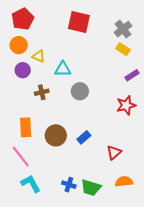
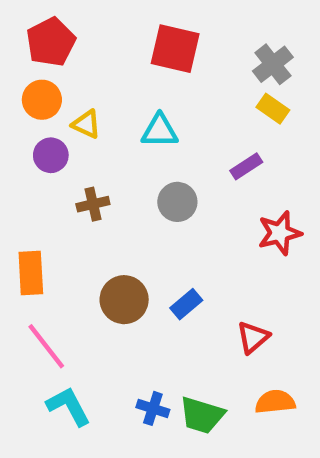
cyan triangle: (63, 69) -> (160, 131), moved
purple rectangle: (132, 75) -> (246, 166), moved
orange rectangle: (26, 127) -> (31, 273), moved

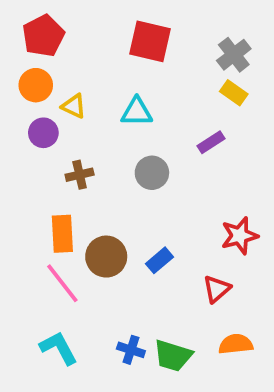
red star: (280, 233) -> (240, 236), moved
orange rectangle: (31, 273) -> (62, 234), moved
pink line: (46, 346) -> (62, 283), moved

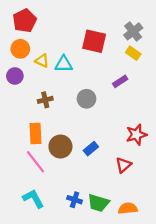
red square: (150, 41) -> (94, 41), moved
cyan triangle: (137, 112) -> (64, 64), moved
purple circle: (43, 133) -> (15, 76), moved
orange semicircle: (236, 344) -> (128, 208), moved

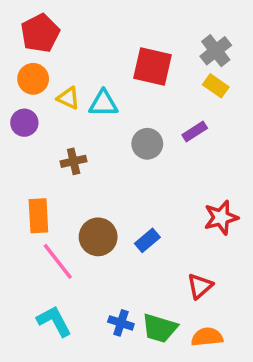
gray circle: (86, 99) -> (147, 144), moved
orange rectangle: (35, 133) -> (38, 216), moved
red triangle: (123, 165) -> (200, 286), moved

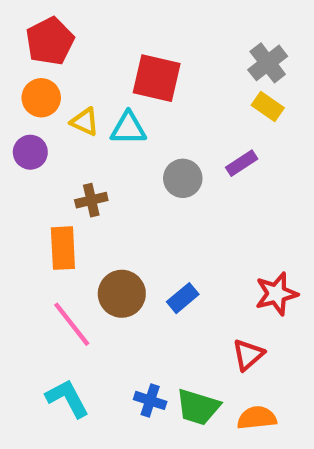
red square: (153, 67) -> (157, 78), moved
orange rectangle: (38, 216) -> (63, 248), moved
red star: (221, 218) -> (276, 294), moved

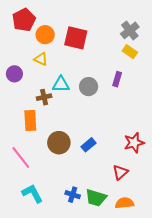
orange circle: (41, 98) -> (45, 35), moved
cyan triangle: (128, 128) -> (61, 84), moved
purple rectangle: (242, 163) -> (117, 79), turned -40
pink line: (72, 324) -> (21, 157), moved

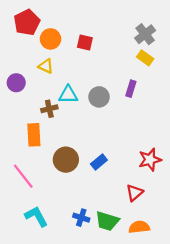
red square: (76, 38) -> (85, 43), size x0.6

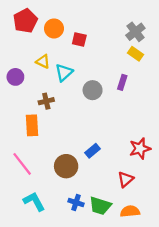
orange circle: (50, 39) -> (54, 28), moved
cyan triangle: (68, 95) -> (64, 73), moved, turned -42
brown circle: (66, 160) -> (66, 166), moved

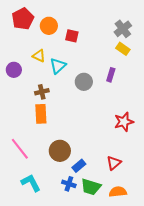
orange rectangle: (32, 125) -> (41, 114), moved
red star: (140, 149) -> (124, 122), moved
blue rectangle: (93, 151) -> (79, 166), moved

